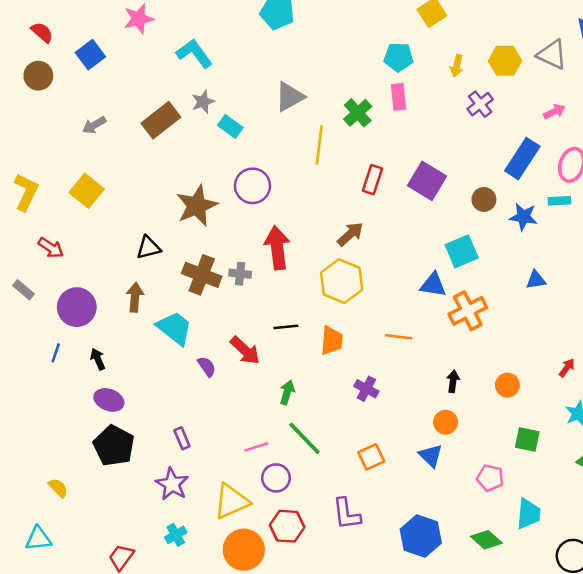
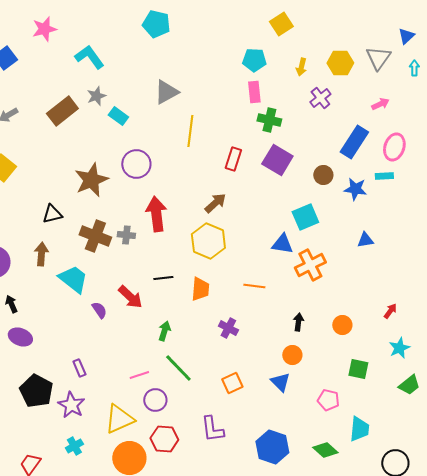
gray triangle: (552, 55) -> (378, 58), turned 40
green cross: (358, 113) -> (269, 120), moved, turned -35
black pentagon: (114, 446) -> (36, 391), moved

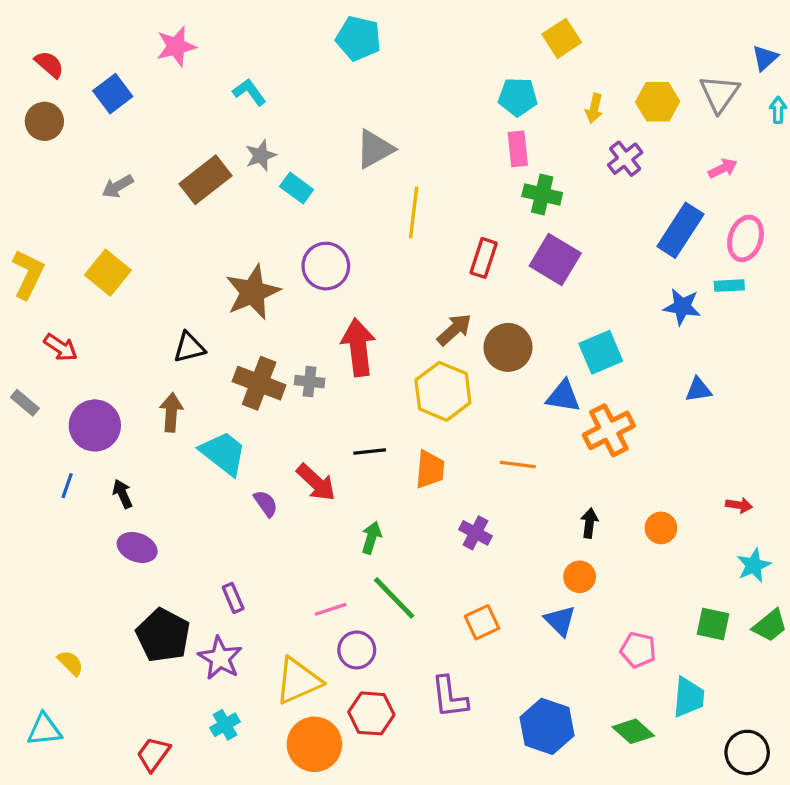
cyan L-shape: (89, 57) -> (249, 92), size x0.7
brown circle: (323, 175) -> (508, 347), moved, size x1.5
red arrow: (390, 311) -> (739, 505), turned 63
green square: (358, 369) -> (713, 624), moved

